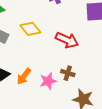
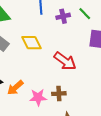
brown cross: (68, 73) -> (59, 94), turned -32

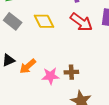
red arrow: (65, 61) -> (81, 22), moved

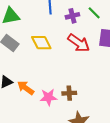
orange arrow: (28, 66) -> (26, 88), turned 78

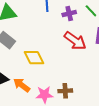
yellow diamond: (41, 43) -> (34, 58), moved

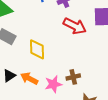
yellow diamond: (34, 58) -> (37, 49), turned 35

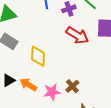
brown cross: (73, 77) -> (72, 86), turned -32

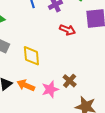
red arrow: (77, 35) -> (67, 30), size x0.7

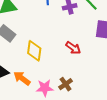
red arrow: (67, 30) -> (73, 48), moved

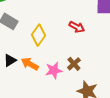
yellow diamond: (34, 51) -> (39, 35), turned 35

